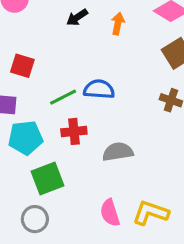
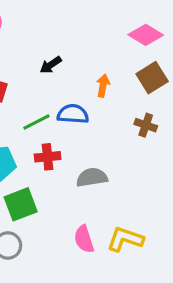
black arrow: (77, 17) -> (51, 65), moved
orange arrow: (118, 24) -> (103, 86), moved

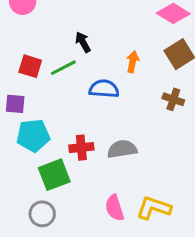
black arrow: (51, 65) -> (83, 42), turned 95
green line: (36, 122) -> (63, 68), moved
red cross: (48, 157) -> (81, 148), moved

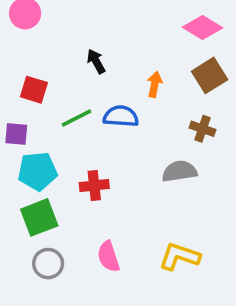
green line: (63, 68) -> (77, 118), moved
gray semicircle: (122, 149) -> (179, 171), moved
green square: (54, 175) -> (39, 217), moved
pink semicircle: (115, 208) -> (108, 256), moved

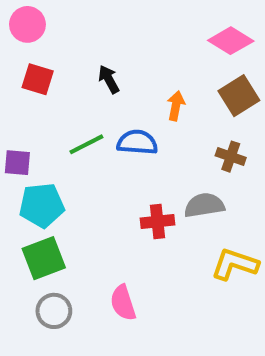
red square: (34, 90) -> (38, 79), moved
red cross: (94, 185) -> (158, 222), moved
yellow L-shape: (179, 256) -> (235, 264), moved

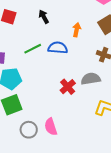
red cross: (158, 222) -> (68, 87), turned -35
gray circle: (54, 311) -> (29, 130), moved

